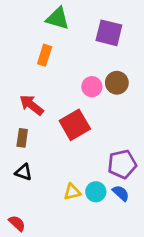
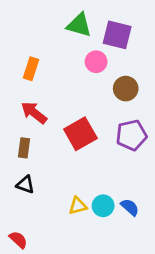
green triangle: (58, 18) -> (79, 25), moved
orange rectangle: (45, 55) -> (31, 69), moved
pink circle: (92, 87) -> (96, 62), moved
purple pentagon: (122, 164) -> (131, 135), moved

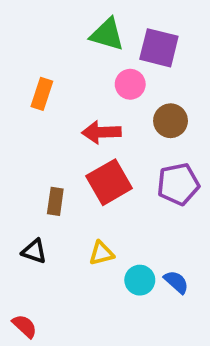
red arrow: (34, 113) -> (101, 132), moved, turned -40
brown rectangle: (24, 148) -> (55, 201), moved
yellow triangle: (78, 206) -> (101, 253), moved

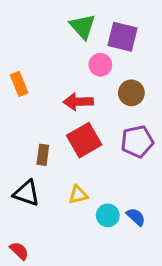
green triangle: (107, 34) -> (83, 26), turned 32
orange rectangle: (42, 94) -> (19, 84), moved, turned -40
black triangle: (34, 251) -> (27, 193), size x1.4

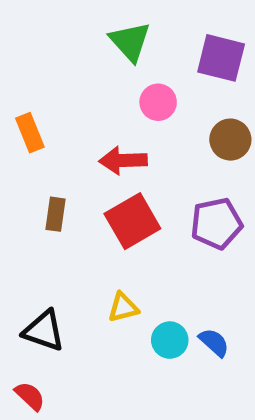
purple square: (123, 37) -> (221, 58), moved
brown circle: (131, 93) -> (230, 140), moved
brown rectangle: (43, 155) -> (56, 214), moved
black triangle: (27, 193) -> (44, 331), moved

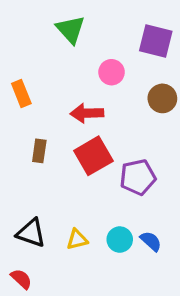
green triangle: (130, 42) -> (71, 30), moved
purple pentagon: (216, 223) -> (138, 177), moved
yellow triangle: (123, 307) -> (77, 240), moved

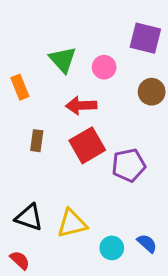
green triangle: (71, 30) -> (63, 60), moved
yellow triangle: (77, 240) -> (72, 223), size x1.5
cyan circle: (120, 240) -> (112, 248), moved
blue semicircle: (151, 241) -> (147, 243), moved

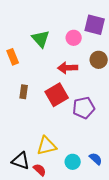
pink circle: (104, 67) -> (74, 38), moved
red arrow: (81, 105) -> (68, 68), moved
black triangle: (29, 217) -> (21, 161), moved
red semicircle: (20, 260) -> (40, 170), moved

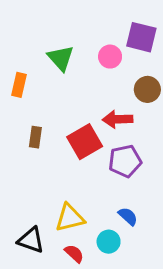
orange rectangle: (13, 57) -> (19, 85), turned 35
red arrow: (68, 68) -> (118, 119), moved
blue semicircle: (96, 159) -> (128, 216), moved
red semicircle: (40, 170) -> (74, 254), moved

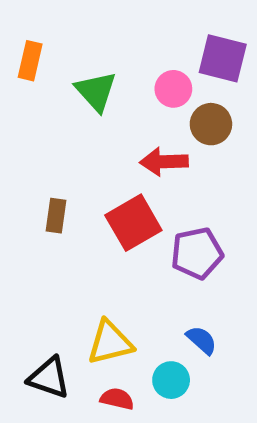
orange rectangle: (19, 85) -> (30, 61), moved
brown circle: (147, 89) -> (211, 124), moved
red arrow: (118, 119) -> (164, 162), moved
red semicircle: (74, 254) -> (117, 399), turned -30

